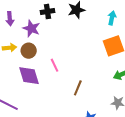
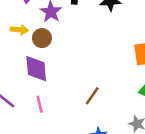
pink line: (54, 65) -> (40, 104), moved

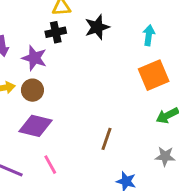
purple diamond: (36, 69) -> (35, 126), turned -56

